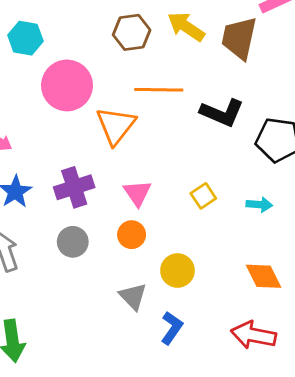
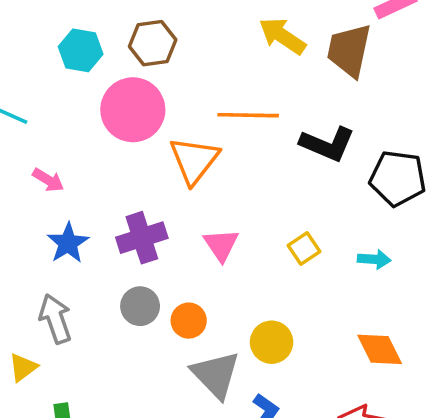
brown hexagon: (132, 32) -> (153, 43), moved
orange circle: (132, 235) -> (189, 321), moved
gray triangle: (133, 296) -> (216, 375), size x1.4

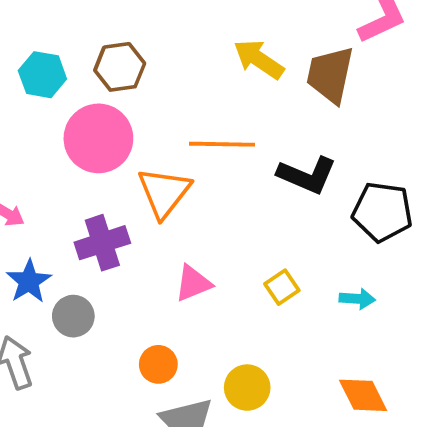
purple cross: (142, 238) -> (102, 243), moved
pink triangle: (221, 245) -> (193, 283), turned 42
gray circle: (140, 306) -> (73, 316), moved

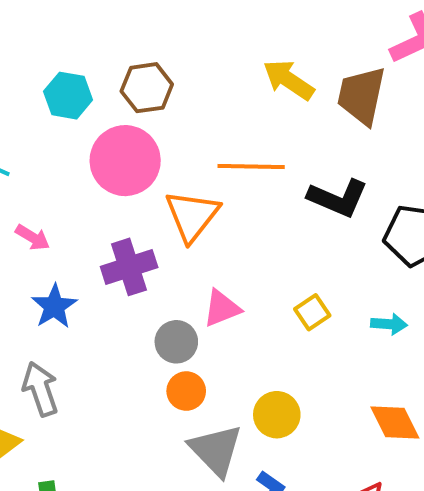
gray circle: (73, 316) -> (176, 342), moved

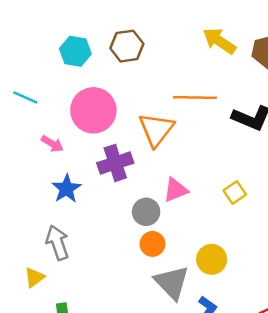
pink circle: (125, 161) -> (93, 110), moved

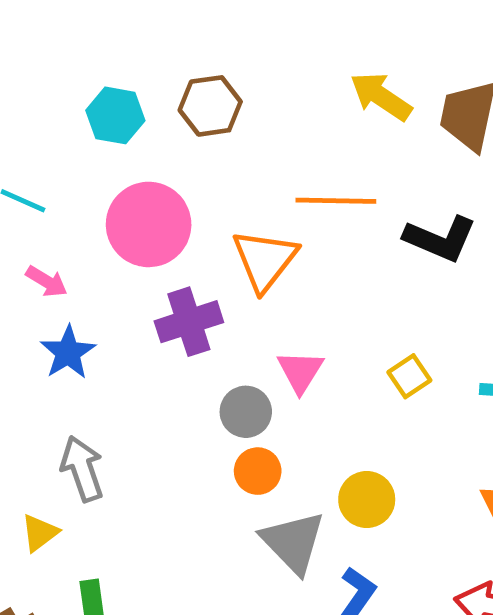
pink arrow: (52, 144) -> (47, 281), moved
blue star: (66, 189) -> (68, 352), moved
pink triangle: (176, 190) -> (300, 371), turned -36

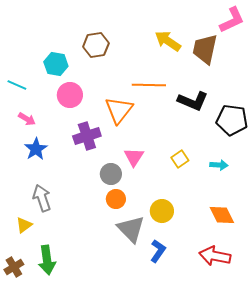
cyan hexagon: (115, 115) -> (56, 64), moved
pink circle: (149, 224) -> (70, 95), size x0.7

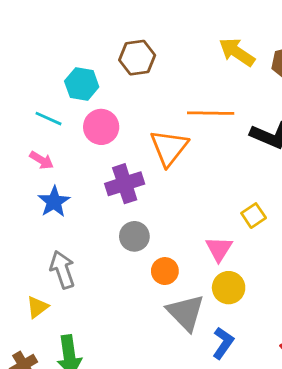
cyan line: (17, 85) -> (48, 119), moved
pink triangle: (134, 157) -> (219, 249), moved
gray circle: (111, 174) -> (134, 236), moved

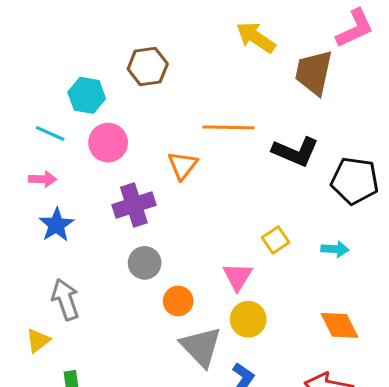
yellow arrow: (237, 52) -> (256, 37), moved
orange triangle: (169, 148) -> (183, 165), size x0.7
pink arrow: (42, 160) -> (43, 179), turned -30

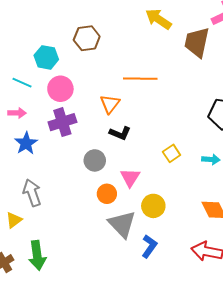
black L-shape: (295, 152) -> (120, 133), moved, size x0.7
purple cross: (134, 205) -> (62, 122), moved
gray circle: (145, 263) -> (95, 160), moved
pink triangle: (238, 277) -> (130, 178), moved

